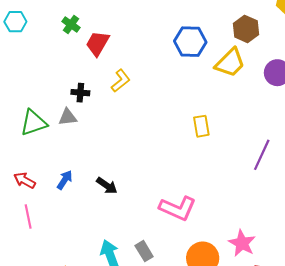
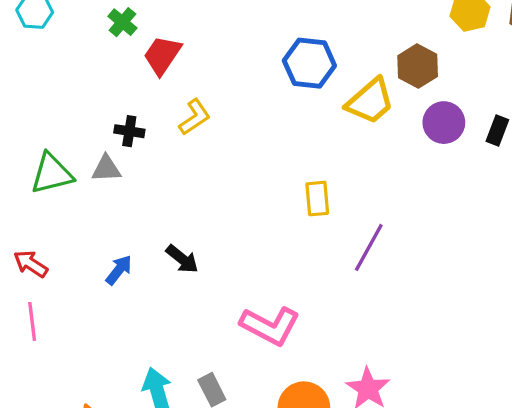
brown hexagon: (246, 29) -> (418, 66), moved
purple line: (262, 155) -> (369, 247), moved
blue arrow: (65, 180) -> (119, 270), moved
black arrow: (107, 186) -> (182, 259), moved

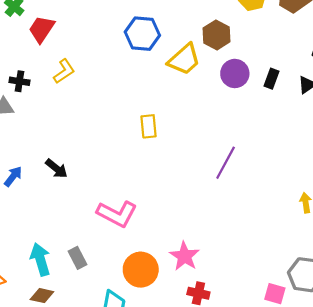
purple line: (369, 247) -> (226, 163), moved

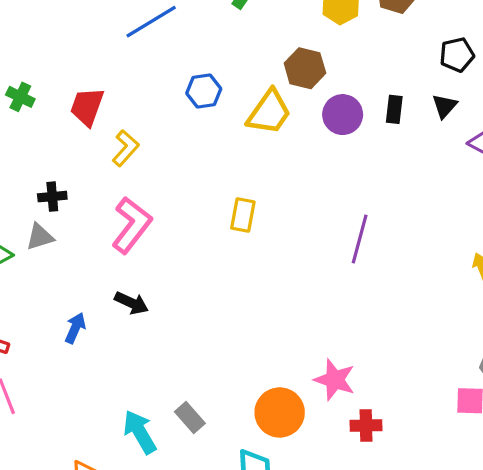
red trapezoid: (42, 29) -> (87, 107), moved
blue hexagon: (142, 34) -> (204, 91), size x0.7
yellow L-shape: (64, 71) -> (126, 148), moved
yellow rectangle: (149, 126) -> (243, 215), turned 30
pink L-shape: (117, 214) -> (132, 225), moved, turned -66

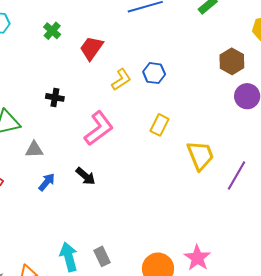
blue hexagon: (204, 91) -> (154, 73), moved
yellow trapezoid: (269, 112) -> (200, 156), moved, turned -72
yellow L-shape: (126, 148) -> (121, 80), moved
yellow rectangle: (243, 215) -> (160, 125), moved
gray triangle: (40, 237) -> (34, 150), moved

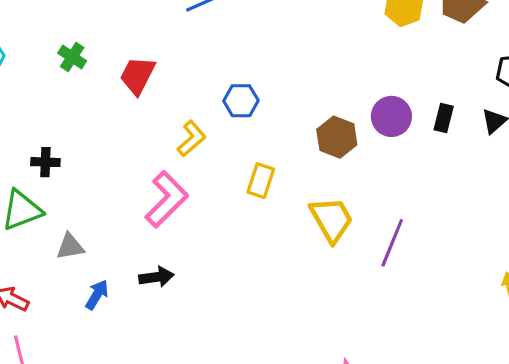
brown hexagon: (232, 61) -> (337, 137), moved
yellow L-shape: (121, 80) -> (192, 139), moved
black cross: (55, 97) -> (45, 162), moved
black arrow: (86, 176) -> (156, 277), turned -40

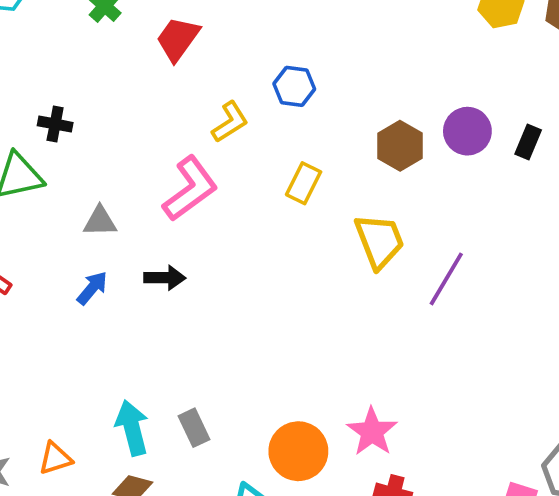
gray triangle: (70, 247) -> (100, 221), moved

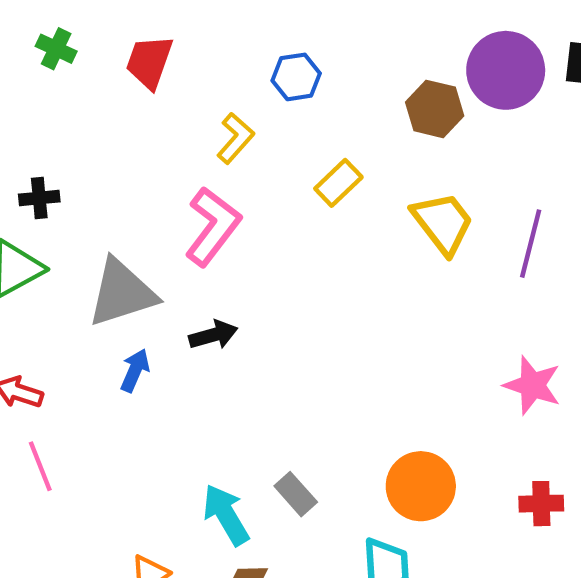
purple circle: (467, 131) -> (506, 70), size x1.4
yellow rectangle: (304, 183) -> (338, 183), turned 36
gray triangle: (100, 221) -> (122, 293), size x1.8
pink star: (372, 432) -> (532, 385), moved

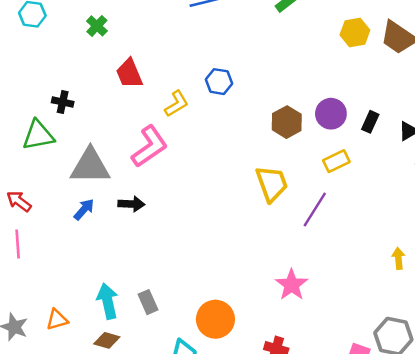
red trapezoid: (149, 62) -> (129, 74), moved, turned -60
purple circle: (506, 70) -> (331, 114), size x0.7
yellow rectangle: (338, 183) -> (336, 161), moved

